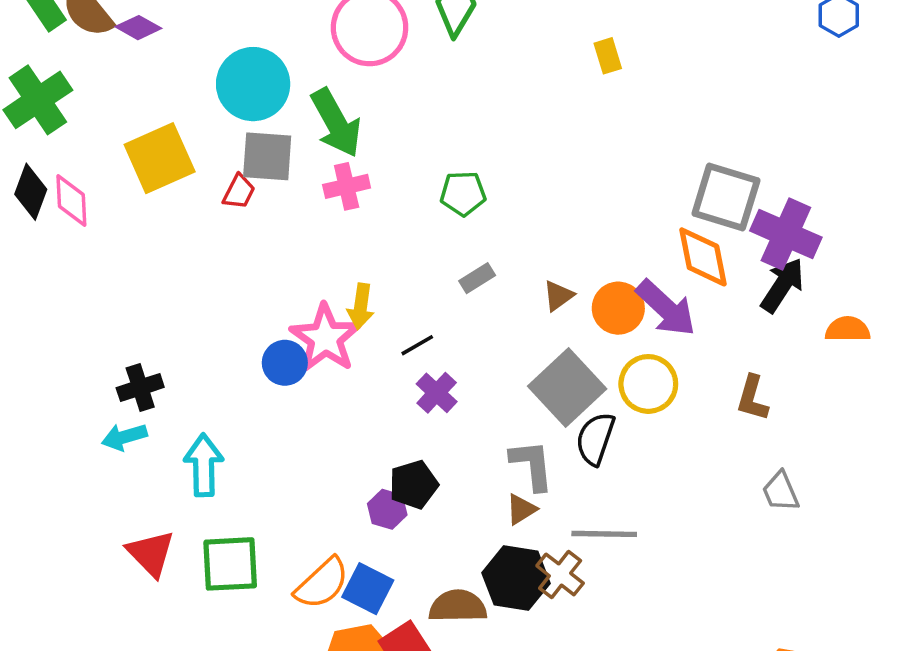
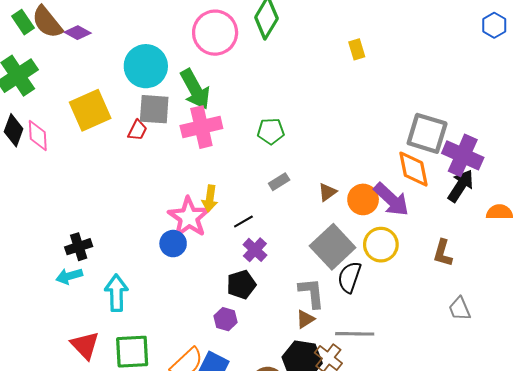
pink cross: (347, 186) -> (201, 127), size x1.5
blue circle: (285, 363) -> (173, 244), moved
black pentagon: (414, 485) -> (241, 284), moved

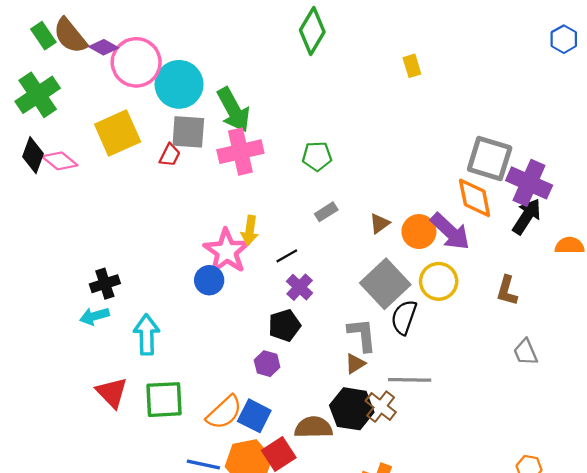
pink circle: (215, 33) -> (136, 62), moved
pink diamond: (38, 135) -> (60, 161), turned -48

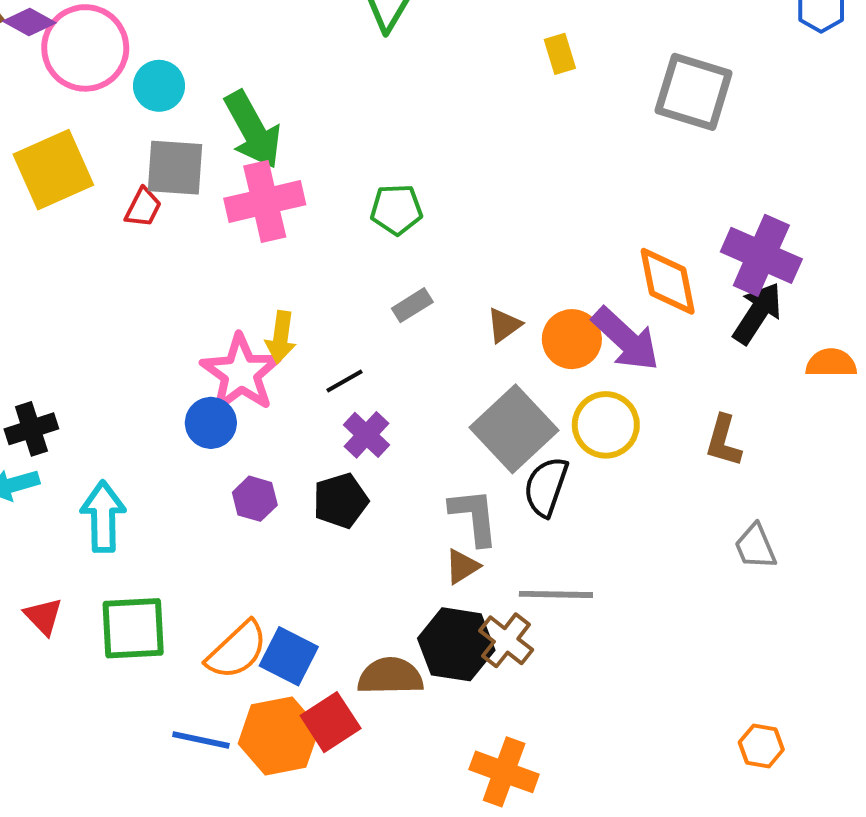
cyan circle: (179, 84) -> (159, 86), size x0.6
gray square: (490, 159) -> (694, 92), moved
purple hexagon: (267, 364) -> (255, 499), moved
red triangle: (112, 393) -> (43, 616), size x0.7

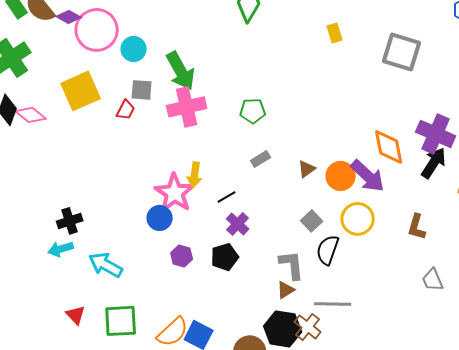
gray square: (175, 168) -> (142, 90), size x0.7
gray square: (514, 429) -> (312, 221), size x0.5
cyan arrow: (103, 517) -> (106, 265), turned -60

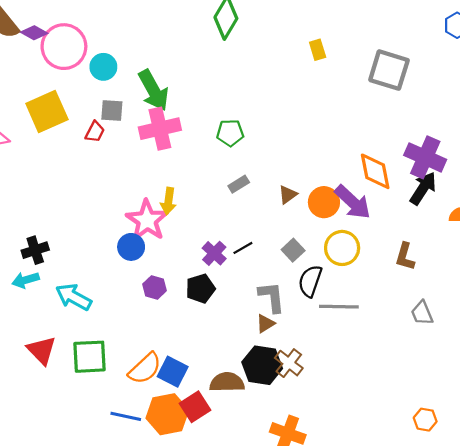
black line: (227, 197) -> (243, 248), moved
gray line: (333, 304) -> (339, 307), moved
red triangle: (76, 315) -> (42, 350), size x1.4

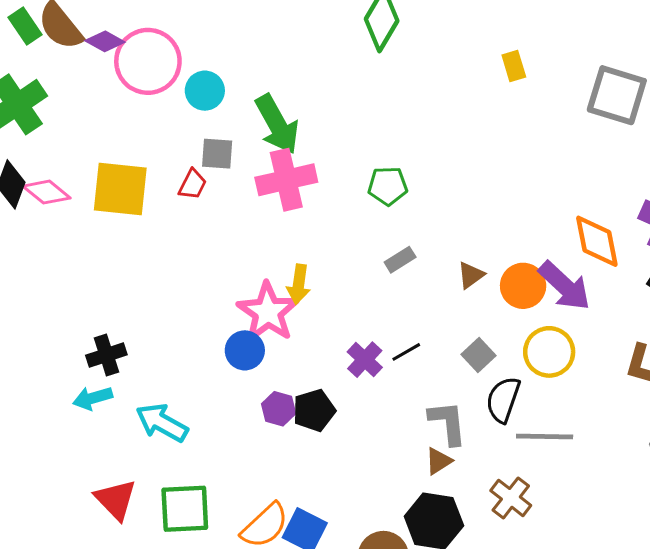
yellow square: (47, 112) -> (120, 189), moved, turned 30
black pentagon: (200, 288) -> (314, 410), moved
brown cross: (289, 363) -> (511, 498), moved

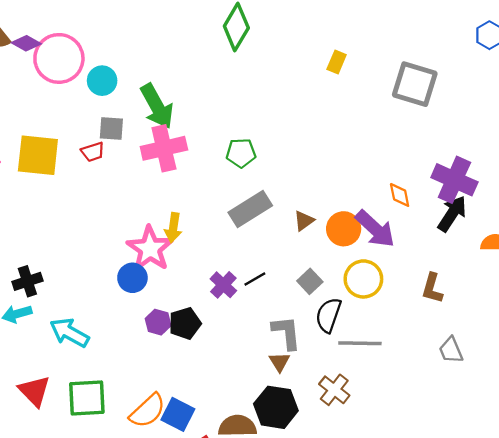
yellow rectangle: (514, 66) -> (337, 62), turned 40
red trapezoid: (193, 184) -> (93, 152), turned 45
orange diamond: (597, 241) -> (400, 195), size x0.6
gray rectangle: (400, 260) -> (250, 209), size x1.8
brown triangle: (438, 461) -> (279, 362), turned -30

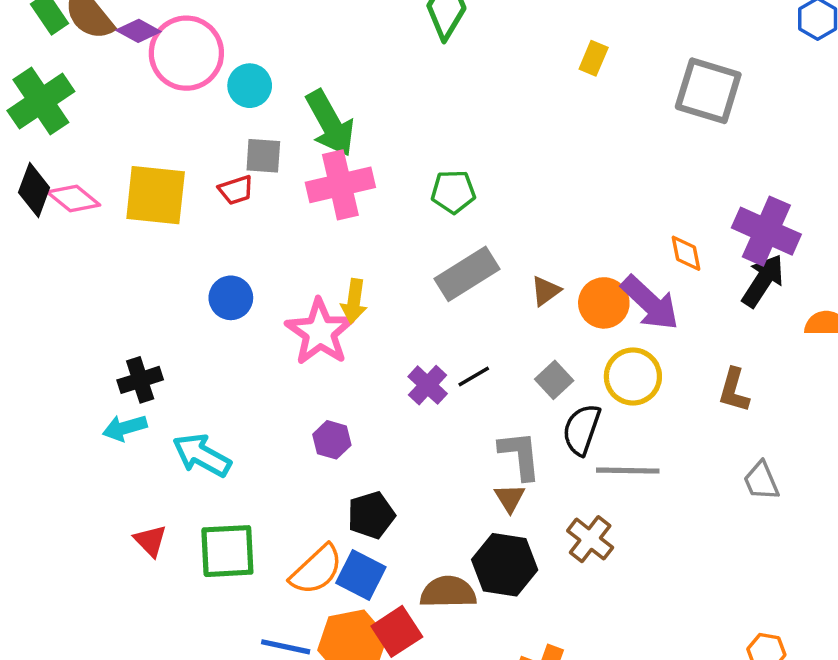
blue circle: (132, 278) -> (231, 298), moved
black pentagon: (185, 323) -> (371, 515), moved
red triangle: (34, 391) -> (150, 541), size x0.7

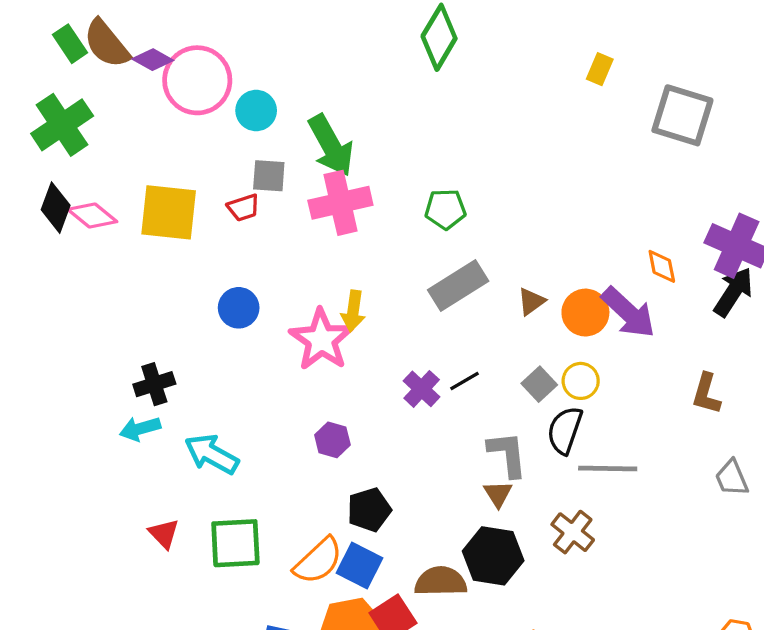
yellow rectangle: (594, 58) -> (600, 69), moved
yellow circle: (633, 377) -> (581, 381), moved, size x0.7

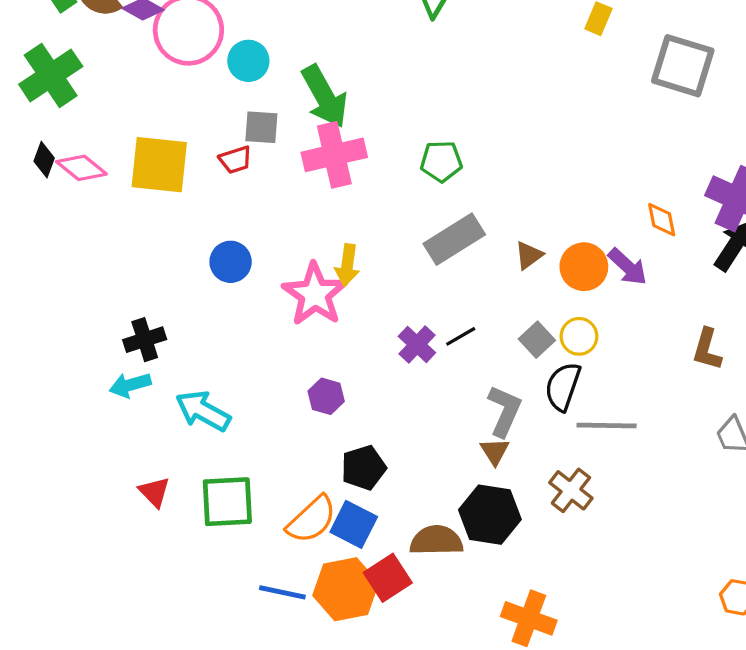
black diamond: (56, 208) -> (44, 160), size x0.7
purple arrow: (628, 313) -> (628, 267), size x0.7
gray L-shape: (507, 454) -> (504, 411), turned 30

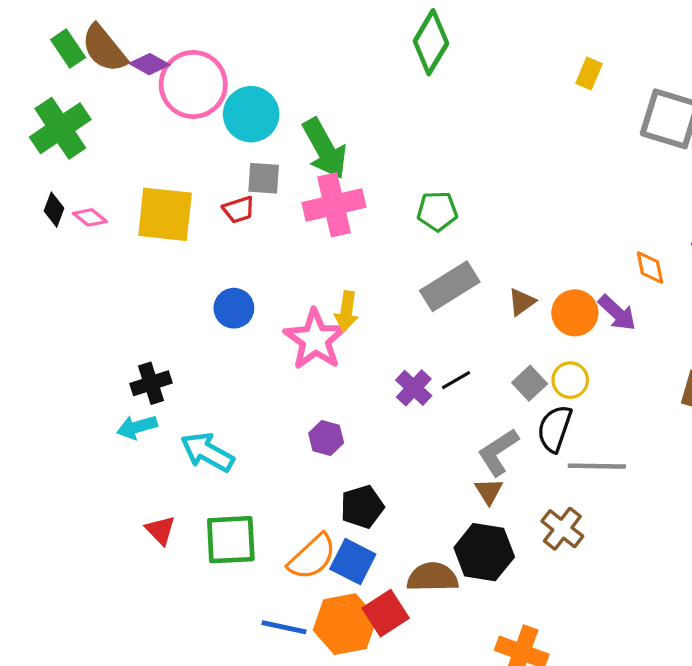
cyan circle: (248, 61) -> (251, 114), size x1.4
pink diamond: (81, 168) -> (90, 217), size x0.7
gray L-shape: (504, 411) -> (498, 452), turned -147

